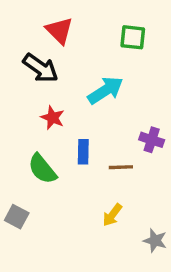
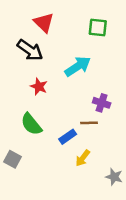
purple cross: (152, 140) -> (102, 103), moved
blue rectangle: (83, 152) -> (68, 137), moved, turned 54

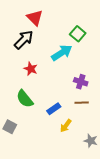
green square: (98, 28) -> (78, 34), moved, turned 35
black arrow: (30, 50) -> (24, 40), turned -80
brown line: (89, 123) -> (82, 103), moved

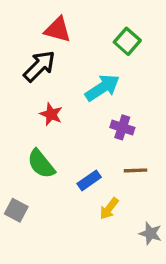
red triangle: (35, 18) -> (58, 30), turned -30
green square: (78, 34) -> (127, 41), moved
purple cross: (81, 82) -> (122, 127), moved

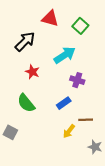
red triangle: (58, 30) -> (50, 19), moved
brown line: (136, 170) -> (86, 120), moved
blue rectangle: (89, 180) -> (64, 103), moved

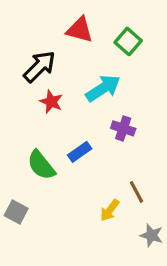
red star: (32, 72) -> (51, 102), moved
blue rectangle: (64, 103) -> (80, 152), moved
brown line: (86, 120) -> (137, 192), turned 64

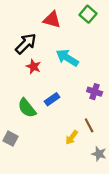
green square: (128, 41) -> (88, 14), moved
cyan arrow: (103, 88) -> (67, 58), turned -115
purple cross: (123, 128) -> (95, 92), moved

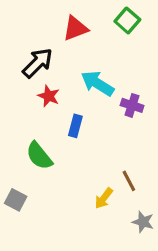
red triangle: (52, 20) -> (75, 28), turned -36
purple cross: (95, 92) -> (132, 105), moved
blue rectangle: (52, 99) -> (75, 126), moved, turned -40

